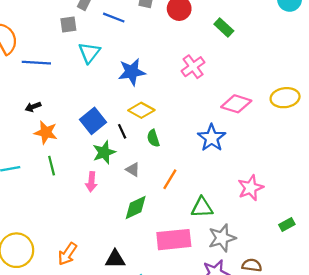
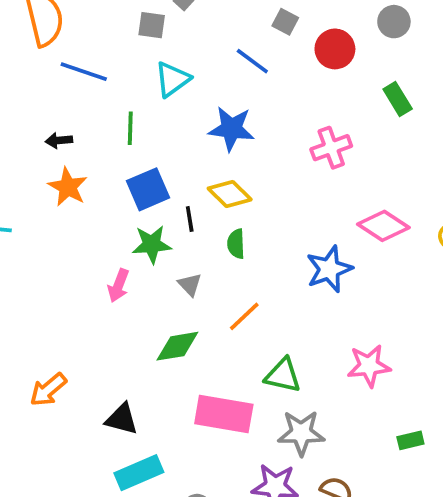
blue line: (114, 18) -> (252, 61), moved
green line: (52, 166) -> (130, 128), moved

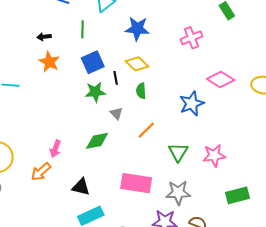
pink arrow: (118, 285) -> (55, 149), moved
green diamond: (177, 346) -> (97, 141), moved
green triangle: (283, 375) -> (178, 152), moved, turned 50
green rectangle: (410, 440) -> (237, 195), size x1.6

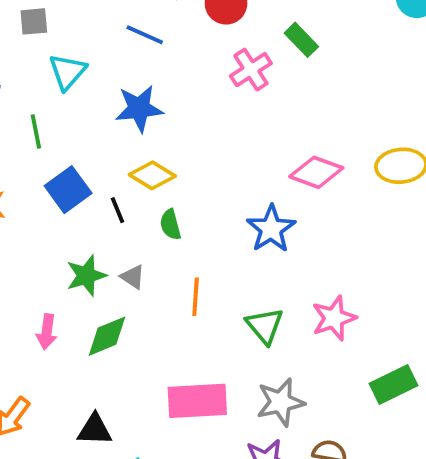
pink cross: (192, 38) -> (251, 70), moved
green star: (95, 92) -> (86, 276), moved
orange line: (146, 130) -> (196, 297), turned -30
pink arrow: (55, 149) -> (47, 332), moved

